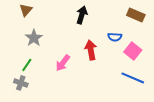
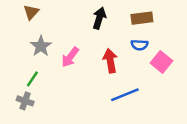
brown rectangle: (136, 15) -> (142, 18), moved, turned -30
pink arrow: (63, 63) -> (70, 57), moved
blue line: (133, 78) -> (125, 95), moved, turned -45

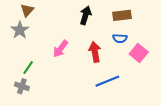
gray star: (41, 46) -> (20, 30), moved

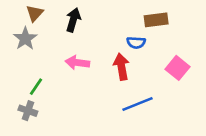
black arrow: (85, 15) -> (73, 20), moved
blue semicircle: (120, 38) -> (136, 43), moved
pink arrow: (60, 49) -> (77, 63), turned 60

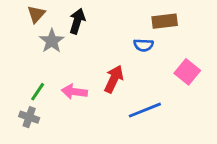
gray star: (25, 39) -> (52, 41), moved
pink arrow: (77, 63) -> (74, 92), moved
red arrow: (121, 67) -> (114, 79), moved, turned 35

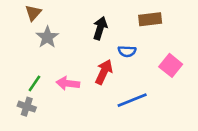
black arrow: (77, 21) -> (100, 28), moved
blue semicircle: (143, 45) -> (127, 51), moved

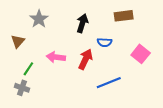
brown triangle: (33, 13) -> (18, 41), moved
gray star: (47, 37) -> (39, 19), moved
pink arrow: (68, 83) -> (56, 57), moved

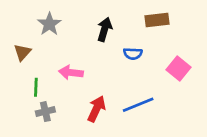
red arrow: (85, 59) -> (96, 109), moved
green line: (28, 69) -> (36, 87), turned -32
gray cross: (22, 88) -> (45, 112), moved, turned -32

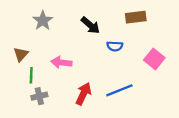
black arrow: (105, 29) -> (90, 25), turned 114
brown triangle: (22, 52) -> (21, 54), moved

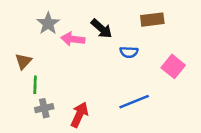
pink arrow: (61, 62) -> (73, 39), moved
red arrow: (83, 94) -> (79, 115), moved

